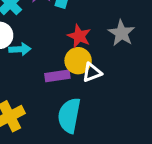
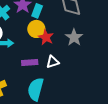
yellow circle: (78, 61) -> (36, 29), moved

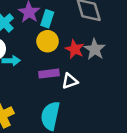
red star: (46, 37) -> (75, 49), moved
purple rectangle: (30, 63) -> (49, 74), moved

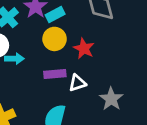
cyan rectangle: (47, 19) -> (55, 15), turned 42
gray star: (95, 49) -> (111, 99), moved

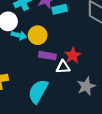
yellow circle: (55, 39) -> (38, 35), moved
red star: (84, 49) -> (73, 55), moved

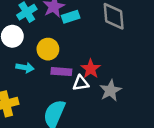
cyan arrow: (19, 35) -> (25, 68), moved
gray star: (86, 86) -> (110, 91), moved

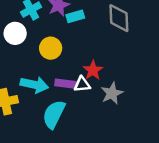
cyan arrow: (25, 68) -> (34, 85), moved, size x1.5
purple rectangle: (61, 72) -> (65, 84), moved

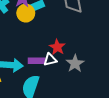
yellow circle: (51, 48) -> (26, 13), moved

